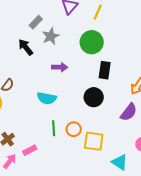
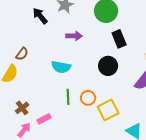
black rectangle: (105, 70) -> (119, 39), turned -30
yellow square: (94, 141) -> (108, 110), turned -35

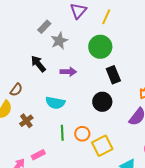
black arrow: (40, 16) -> (38, 64), moved
brown cross: (22, 108) -> (26, 121), moved

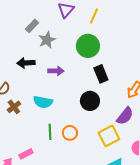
black arrow: (38, 64) -> (26, 63), turned -54
brown cross: (26, 121) -> (14, 107), moved
yellow square: (102, 146) -> (109, 136), moved

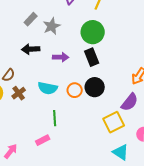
gray rectangle: (32, 26) -> (31, 19), moved
black rectangle: (101, 74) -> (92, 57), moved
orange circle: (70, 133) -> (75, 90), moved
pink rectangle: (26, 154) -> (43, 140), moved

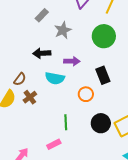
gray rectangle: (31, 19) -> (42, 15), moved
black rectangle: (92, 57) -> (103, 75), moved
black circle: (95, 87) -> (101, 123), moved
cyan semicircle: (48, 88) -> (55, 78), moved

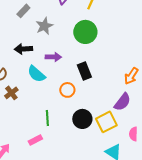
cyan semicircle: (55, 78) -> (36, 74), turned 30

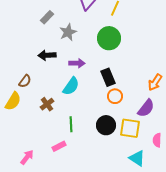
cyan semicircle: (36, 74) -> (71, 86), moved, turned -96
orange circle: (67, 90) -> (115, 96), moved
brown cross: (11, 93) -> (47, 104), moved
yellow square: (106, 122) -> (130, 128), turned 35

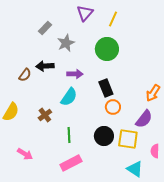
brown semicircle: (25, 81) -> (25, 75), moved
pink rectangle: (59, 146) -> (71, 163), moved, size x1.5
pink arrow: (27, 157) -> (25, 154), moved, turned 84

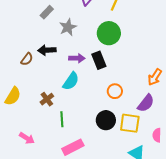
black rectangle: (106, 88) -> (99, 60), moved
green line: (69, 135) -> (62, 119), moved

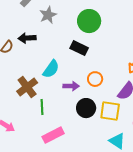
purple arrow: (77, 58) -> (71, 86), moved
black rectangle: (99, 60) -> (79, 48), turned -42
brown cross: (47, 99) -> (27, 87), size x1.5

